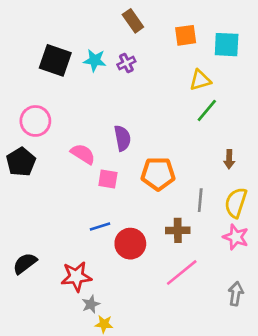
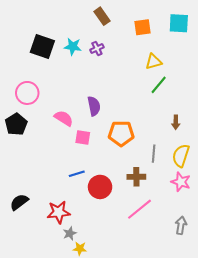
cyan square: (227, 45) -> (179, 23), moved

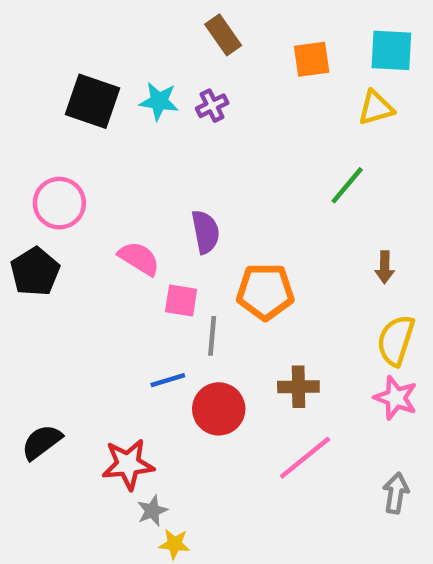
yellow triangle: (154, 62) -> (376, 108), moved
gray line: (154, 154) -> (212, 336), moved

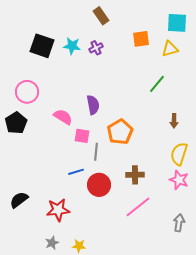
orange square: (312, 59) -> (141, 39), moved
orange pentagon: (265, 292) -> (120, 132), turned -30
gray star: (152, 511) -> (52, 243), moved

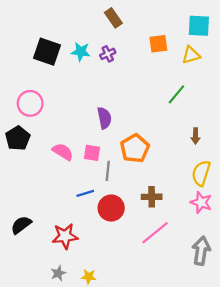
pink semicircle: (63, 117) -> (63, 152), moved
gray arrow: (179, 223) -> (201, 251), size x1.4

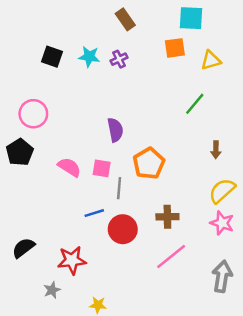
cyan square: (199, 26) -> (191, 18), moved
black square: (47, 52) -> (52, 57), size x0.7
yellow semicircle: (201, 173) -> (222, 191), turned 30
gray star: (58, 273) -> (52, 290), moved

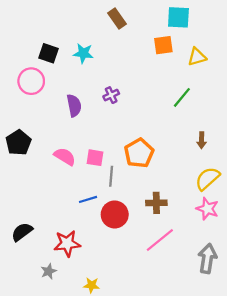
purple cross: (119, 59) -> (111, 95), moved
pink circle: (33, 114) -> (31, 81), moved
purple semicircle: (115, 130) -> (74, 105), moved

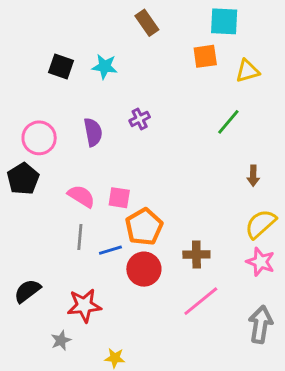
pink circle: (31, 81) -> (39, 138), moved
orange pentagon: (139, 153) -> (144, 227), moved
gray line: (111, 176) -> (80, 237), moved

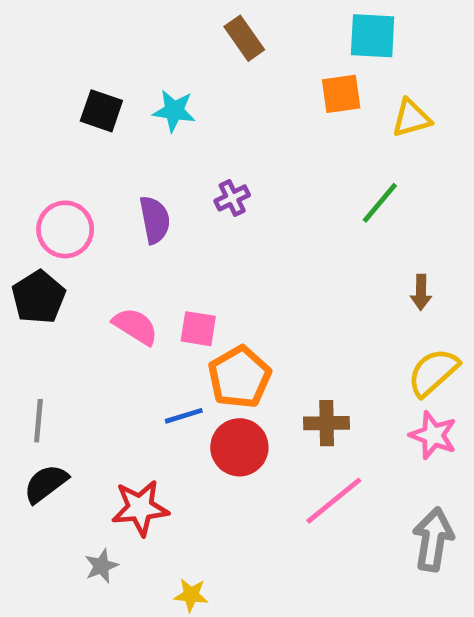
gray line: (80, 237) -> (38, 421), moved

